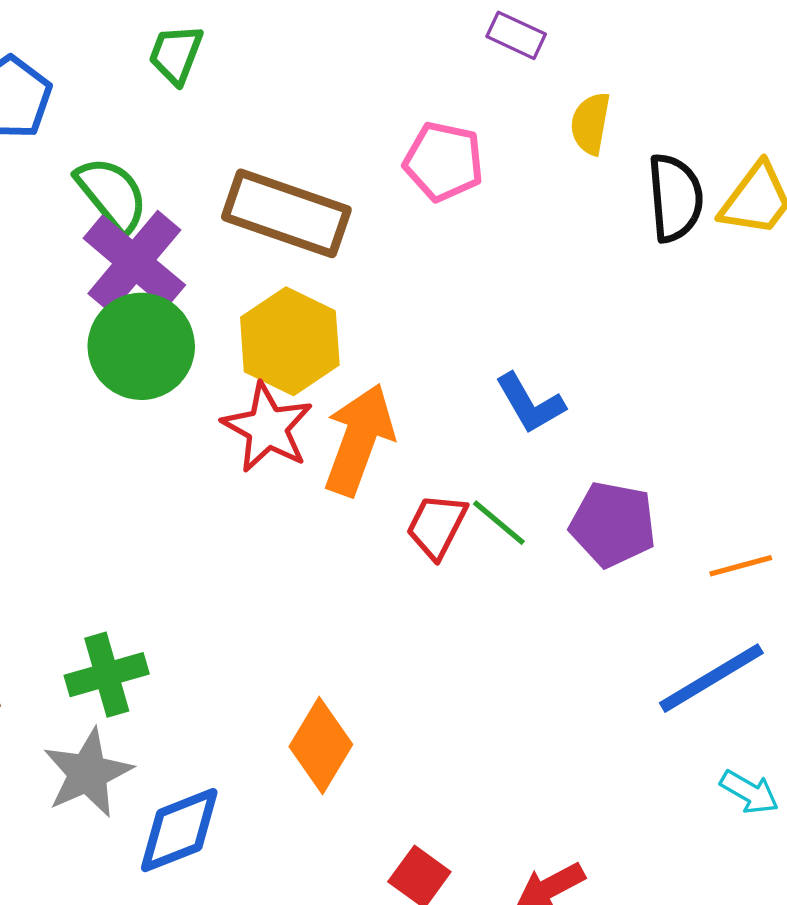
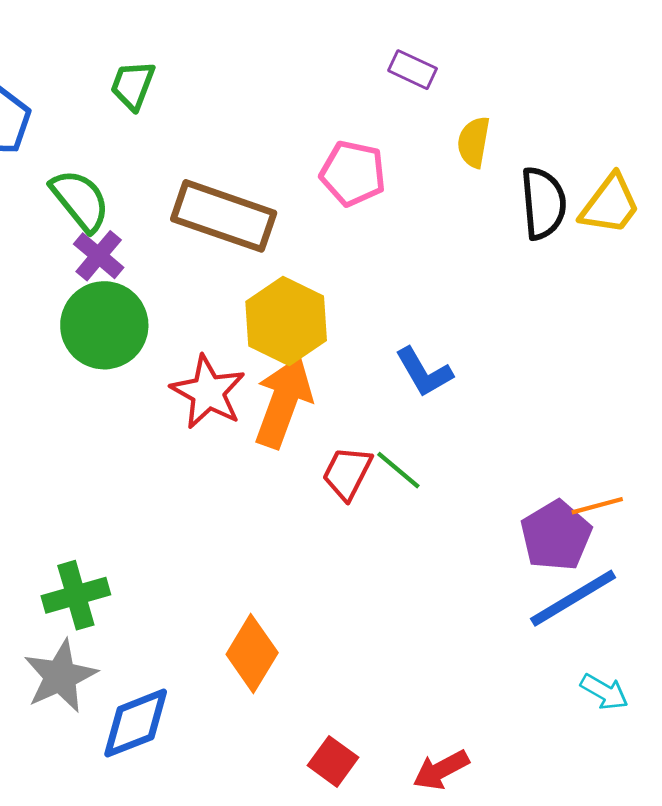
purple cross: (134, 262) -> (99, 256), size x0.6
yellow hexagon: (290, 341) -> (286, 321), moved
purple pentagon: (613, 524) -> (556, 536), moved, turned 30

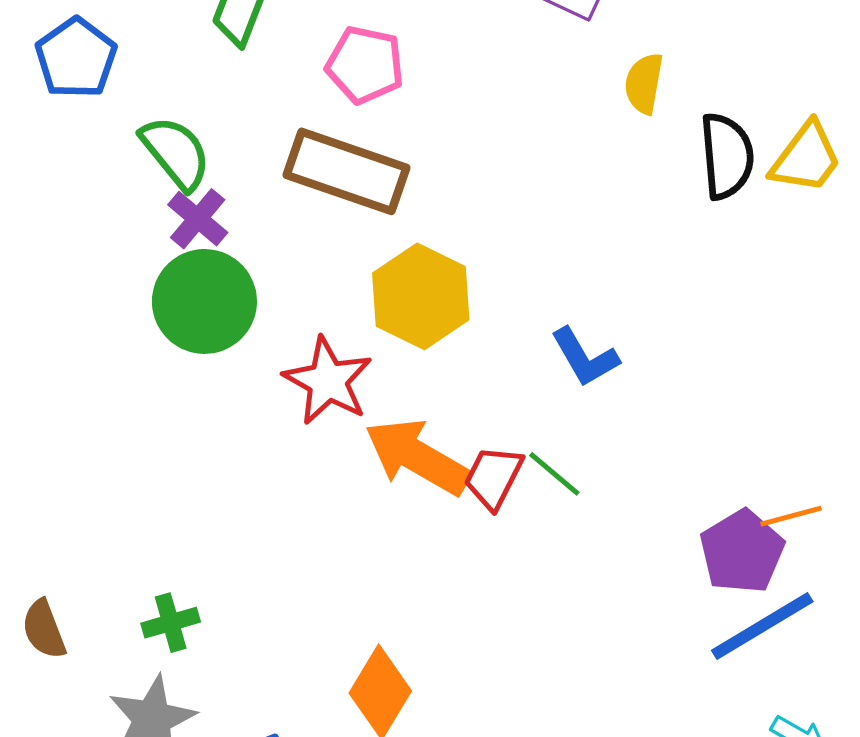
pink pentagon: (353, 173) -> (365, 65), moved
orange arrow: (283, 402) -> (417, 457), moved, turned -80
green cross: (76, 595) -> (171, 623), size x0.7

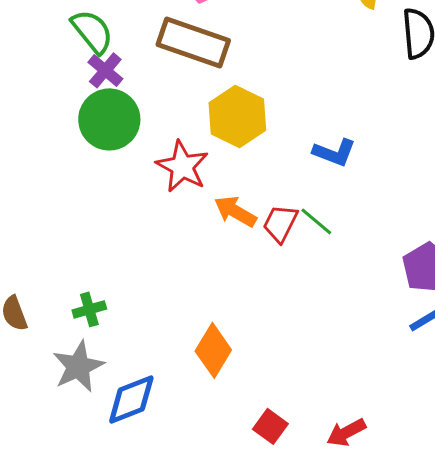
blue L-shape: (585, 357) -> (334, 152), turned -39
orange arrow: (417, 457) -> (235, 211), size x0.7

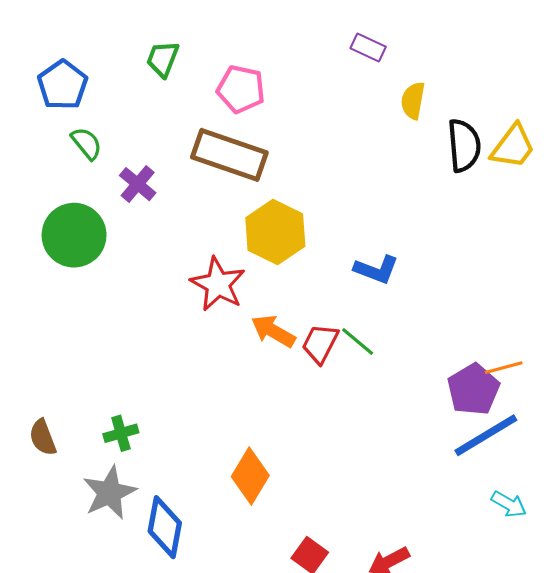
green semicircle: (92, 31) -> (87, 143), moved, size x0.7
green circle: (109, 119) -> (74, 235), moved
blue diamond: (131, 399) -> (165, 527), turned -58

